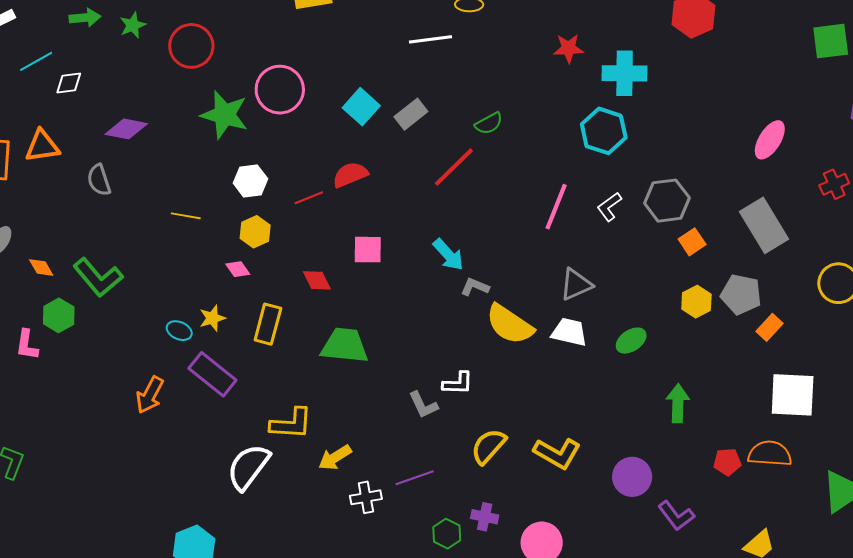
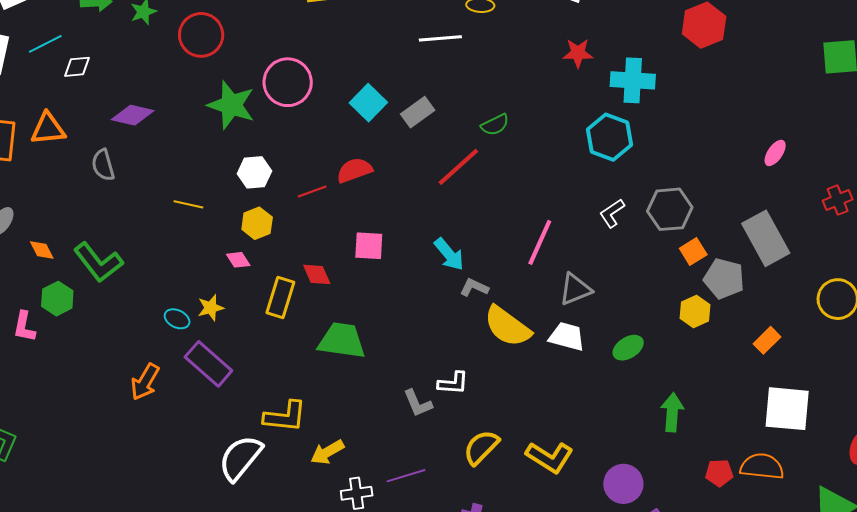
pink ellipse: (770, 140) -> (775, 153), size x0.7
pink line: (556, 207) -> (540, 242), moved
gray pentagon: (741, 294) -> (724, 279), moved
yellow rectangle: (268, 324) -> (280, 298), moved

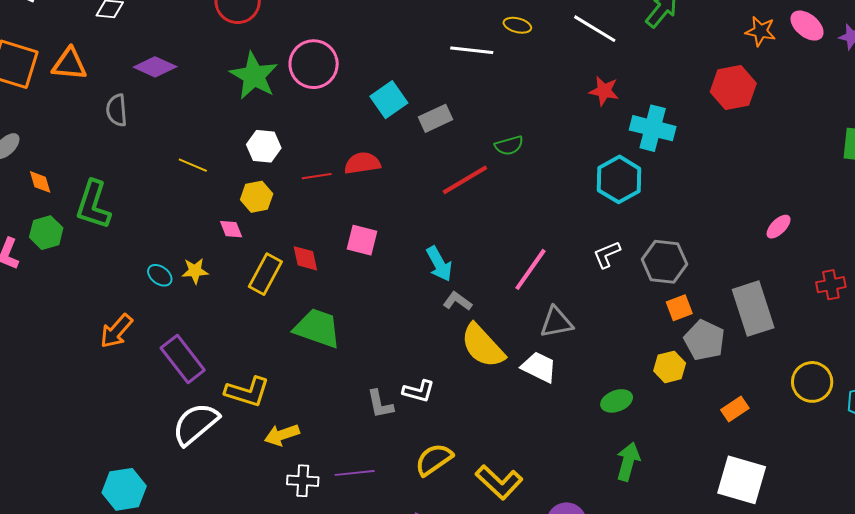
green L-shape: (98, 262) -> (93, 205), turned 45
green ellipse: (628, 348) -> (617, 401), moved
purple rectangle: (208, 364) -> (183, 359), moved

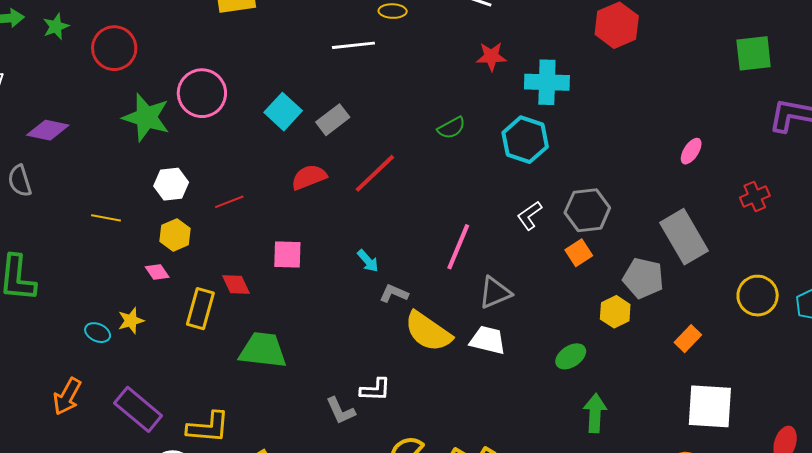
green semicircle: (509, 145) -> (451, 128), moved
red semicircle: (362, 163) -> (309, 177), moved
cyan arrow: (439, 264) -> (368, 261), size x0.7
orange square: (679, 308) -> (579, 253), moved

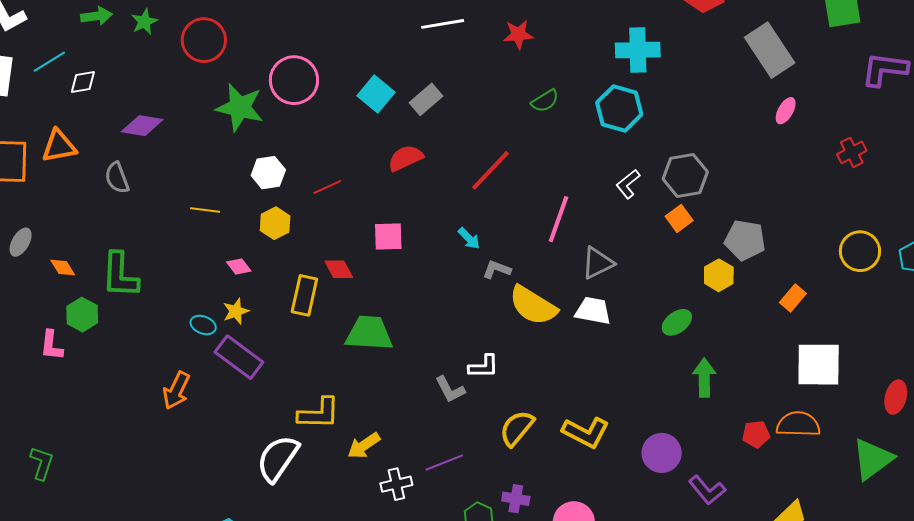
red star: (491, 56) -> (518, 34), moved
red line: (375, 173) -> (490, 170), moved
gray rectangle: (684, 237) -> (770, 50), moved
pink diamond: (157, 272) -> (239, 267), moved
purple rectangle: (138, 409) -> (239, 357), moved

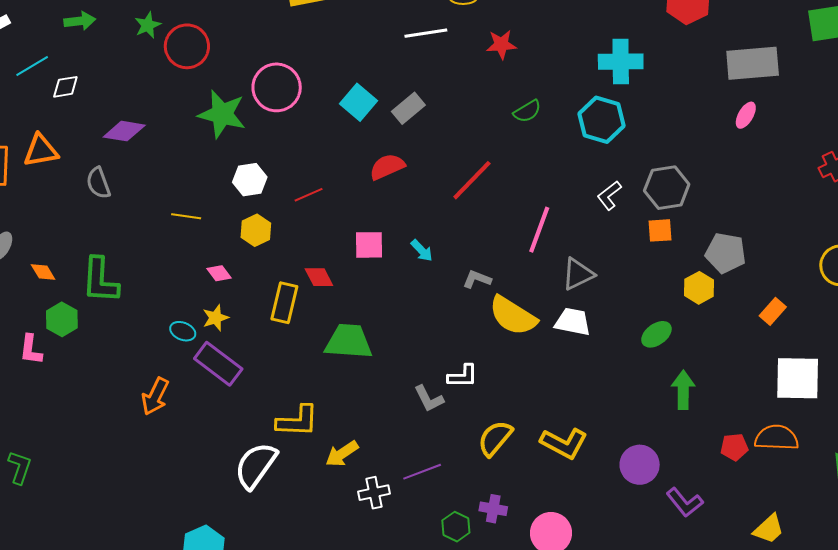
green star: (144, 22) -> (148, 25), moved
gray rectangle: (770, 50) -> (753, 63), turned -62
pink ellipse: (786, 111) -> (746, 115), moved
orange square: (679, 218) -> (660, 230), turned 32
cyan arrow: (469, 238) -> (422, 251), moved

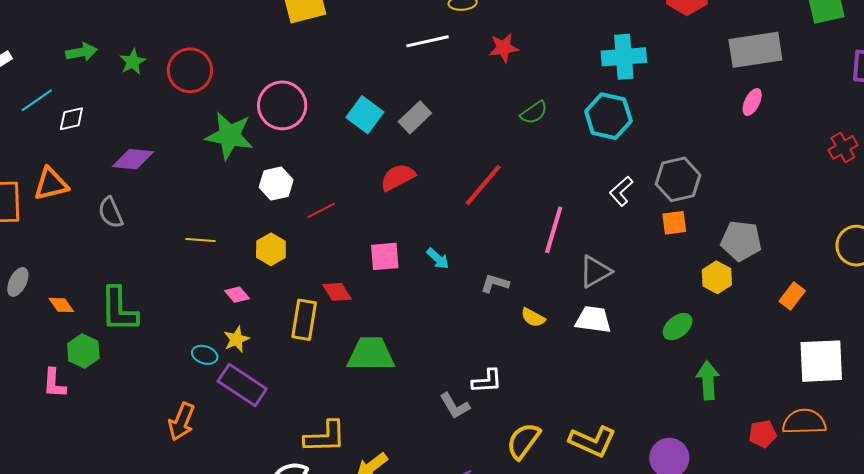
green star: (148, 25) -> (133, 62), moved
white hexagon: (250, 180) -> (276, 184), moved
yellow semicircle: (513, 316) -> (533, 318), size x0.5

